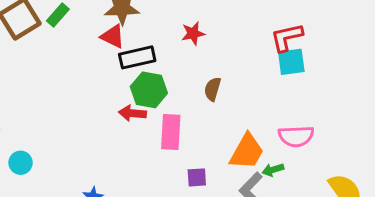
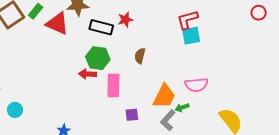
red triangle: (113, 36) -> (57, 24), moved, size x1.4
black rectangle: (137, 57) -> (101, 27), moved, turned 30

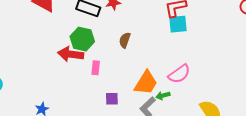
red arrow: (88, 74) -> (71, 54), size x1.4
pink rectangle: (113, 85) -> (96, 68), size x0.6
pink semicircle: (196, 85) -> (179, 74), turned -35

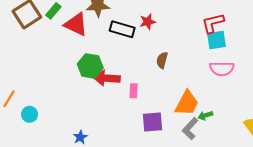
green hexagon: (82, 39) -> (90, 66), moved
pink semicircle: (179, 74) -> (222, 69), moved, turned 40
purple square: (112, 99) -> (152, 122), size x1.5

